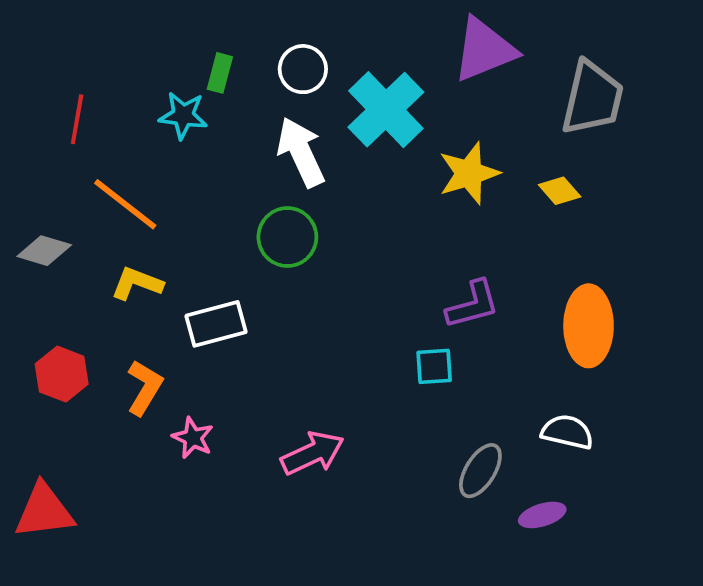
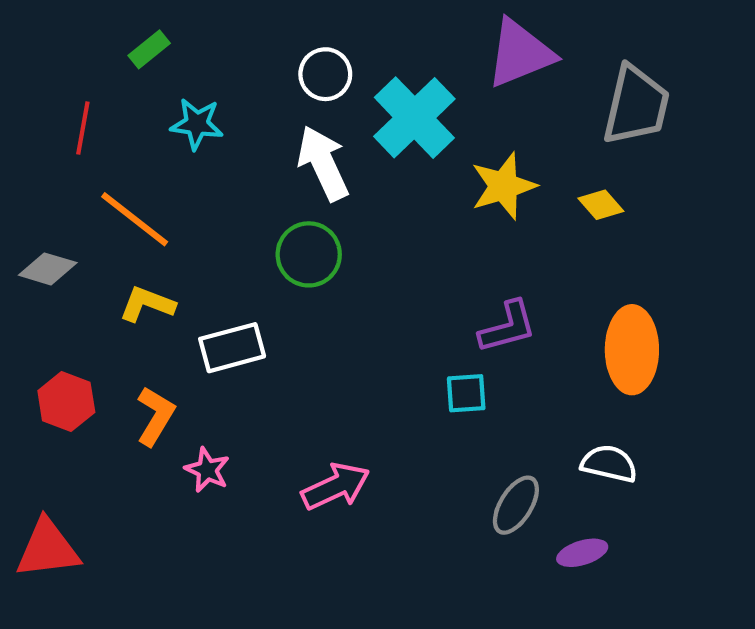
green rectangle: (220, 73) -> (149, 49), moved, turned 36

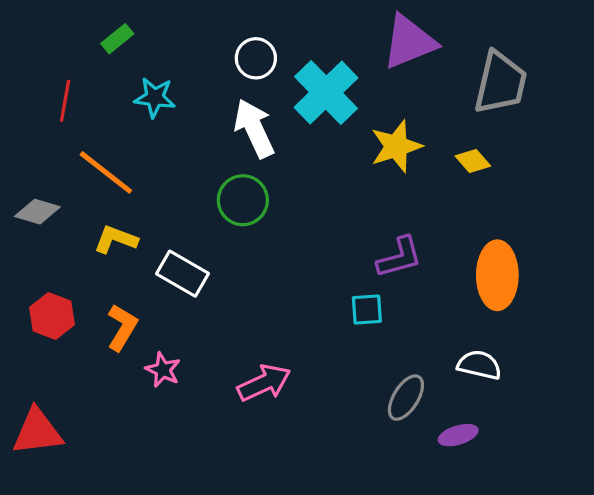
white rectangle: (232, 348) -> (182, 274), turned 45

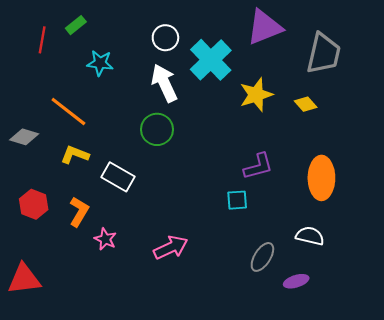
red line: (65, 101) -> (42, 40), moved

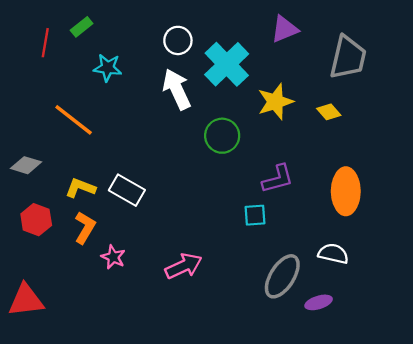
purple triangle: (265, 27) -> (285, 29), size x0.7
green circle: (157, 129) -> (222, 136), moved
gray diamond: (24, 137) -> (26, 165), moved
yellow L-shape: (75, 155) -> (80, 188), moved
gray ellipse: (262, 257) -> (282, 276), size x1.4

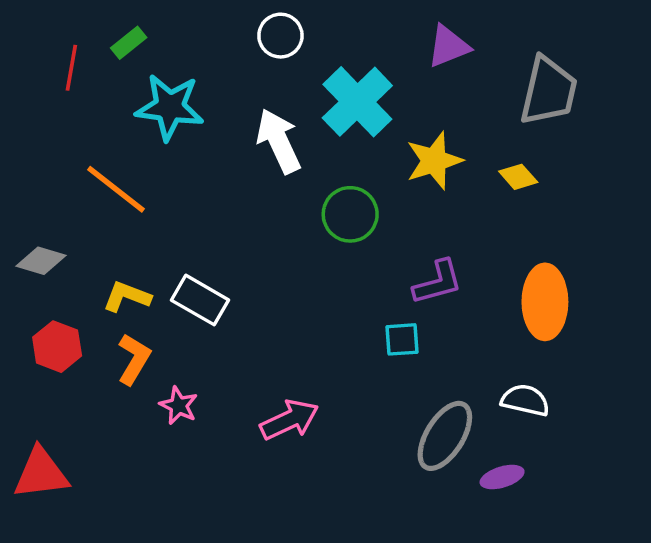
white circle: (178, 40) -> (280, 36), moved
cyan star: (108, 68) -> (170, 107), size x1.5

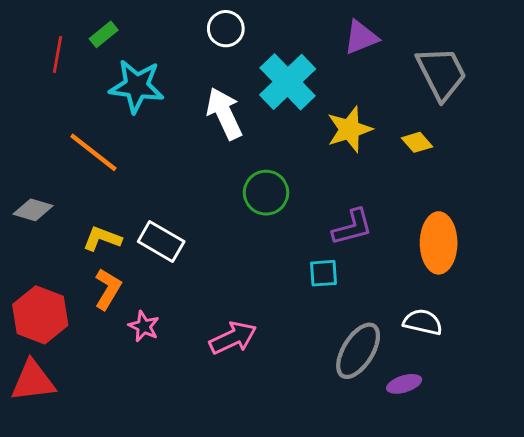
gray trapezoid: (549, 91) -> (441, 73), turned -40
green circle: (350, 214) -> (266, 193), moved
red hexagon: (57, 347) -> (40, 315), moved, size x1.4

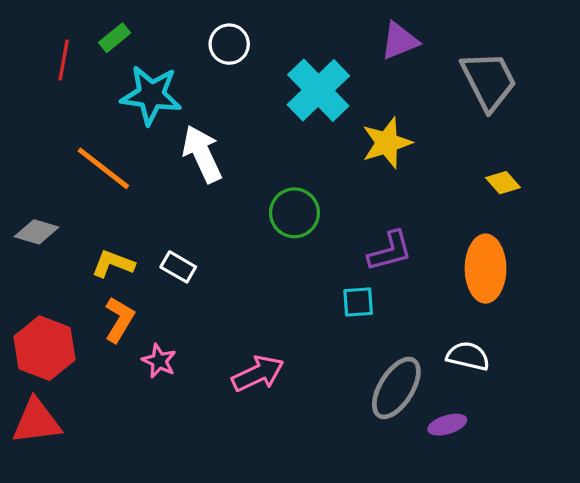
white circle: (226, 29) -> (229, 44), moved
white arrow: (224, 114) -> (202, 154), moved
yellow diamond: (417, 142) -> (503, 183), moved
white rectangle: (161, 242) -> (178, 267), size x0.7

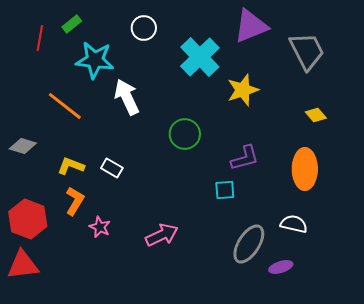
purple triangle: (400, 41) -> (251, 26), size x1.4

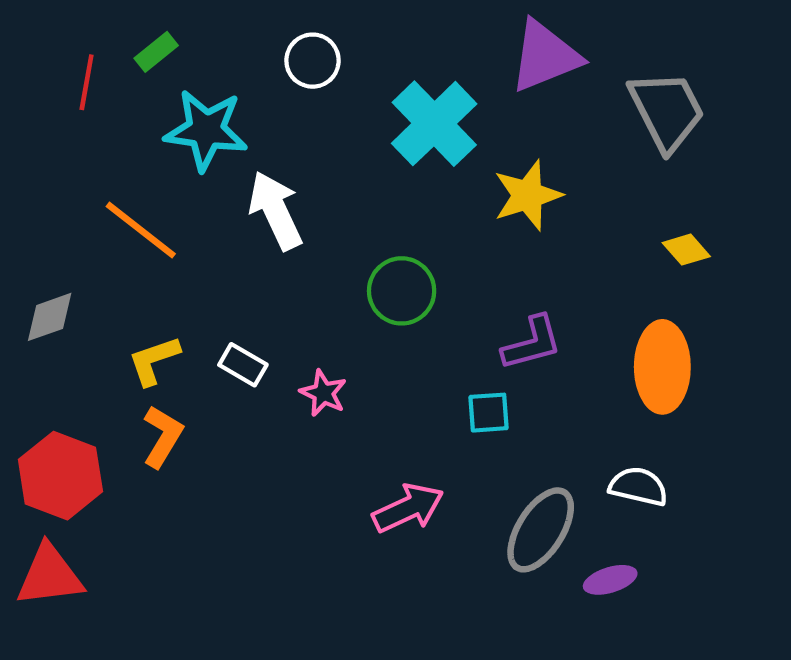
gray diamond: (23, 146) -> (50, 317), turned -36
yellow L-shape: (71, 166) -> (154, 360), turned -40
pink star: (100, 227) -> (323, 393), moved
pink arrow: (162, 235) -> (408, 508), moved

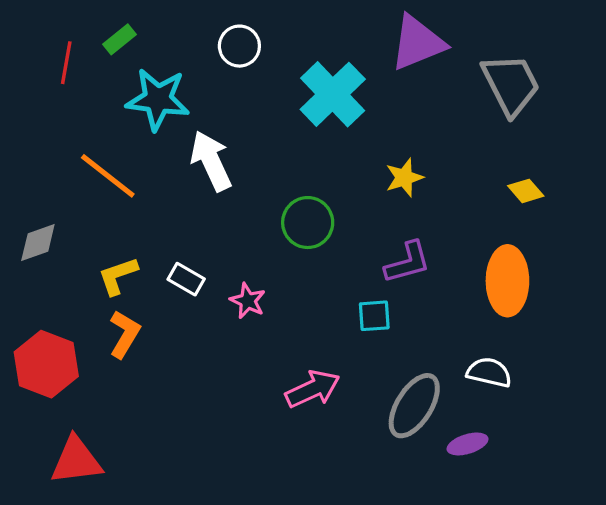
yellow star: (528, 195) -> (404, 178), moved, size x0.7
red triangle: (50, 576) -> (76, 461), moved

